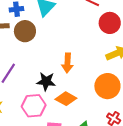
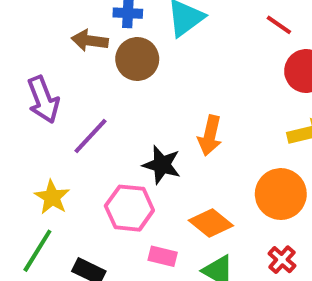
orange diamond: (66, 99) -> (211, 223), moved

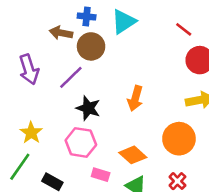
purple line: (91, 136) -> (71, 77), moved
black star: (162, 165) -> (88, 108), moved

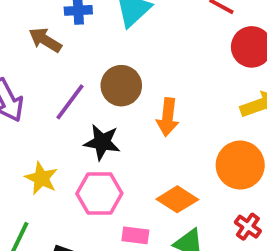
brown arrow: (61, 33) -> (45, 40), turned 30
brown circle: (91, 46) -> (121, 86), moved
yellow star: (31, 133) -> (41, 178), moved

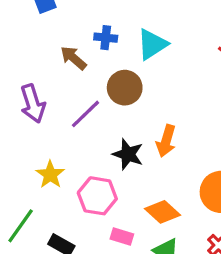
brown circle: (121, 86) -> (125, 88), moved
black star: (102, 142) -> (128, 154), moved

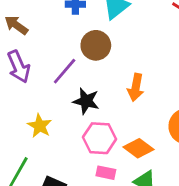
brown arrow: (73, 58) -> (16, 25), moved
black star: (128, 154) -> (86, 101), moved
pink hexagon: (97, 196) -> (99, 138), moved

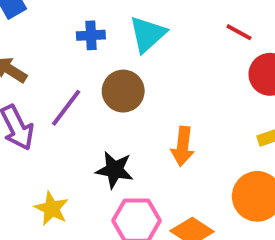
purple line: (65, 71) -> (66, 108), moved

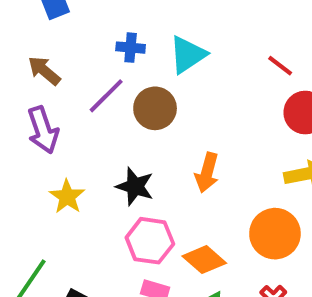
purple line: (66, 108) -> (106, 96), moved
yellow star: (52, 209) -> (67, 197), moved

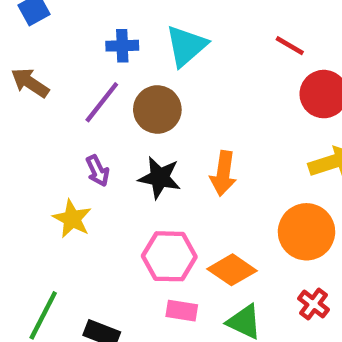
purple arrow: (43, 130) -> (98, 171), moved, size x0.6
black star: (135, 186) -> (160, 178), moved

